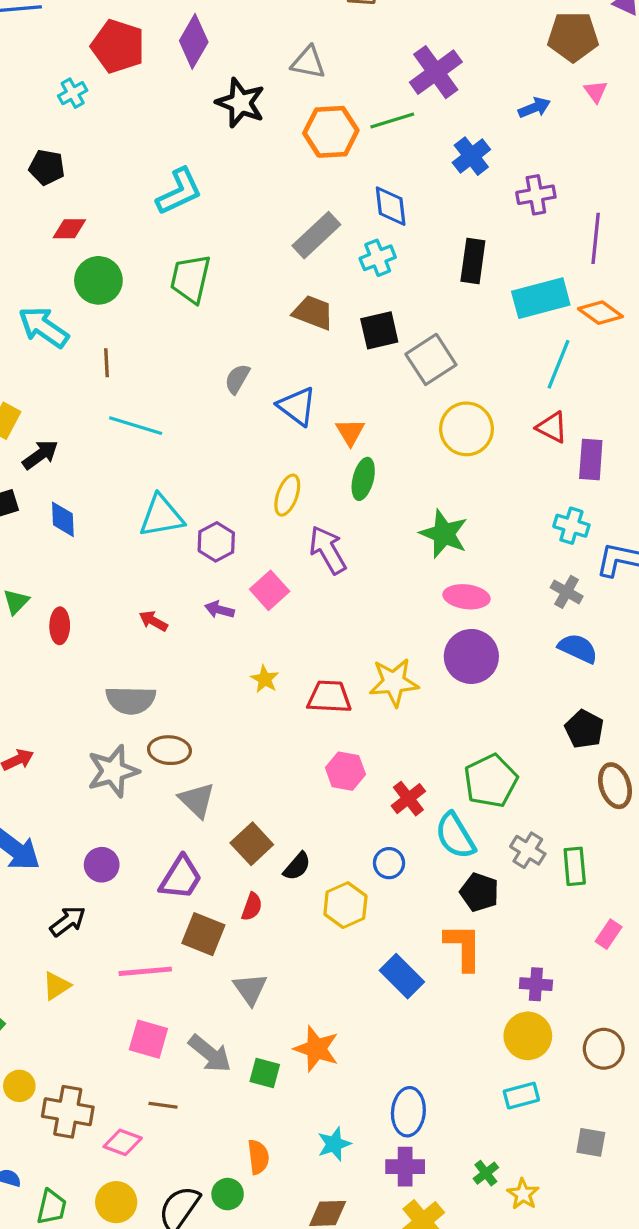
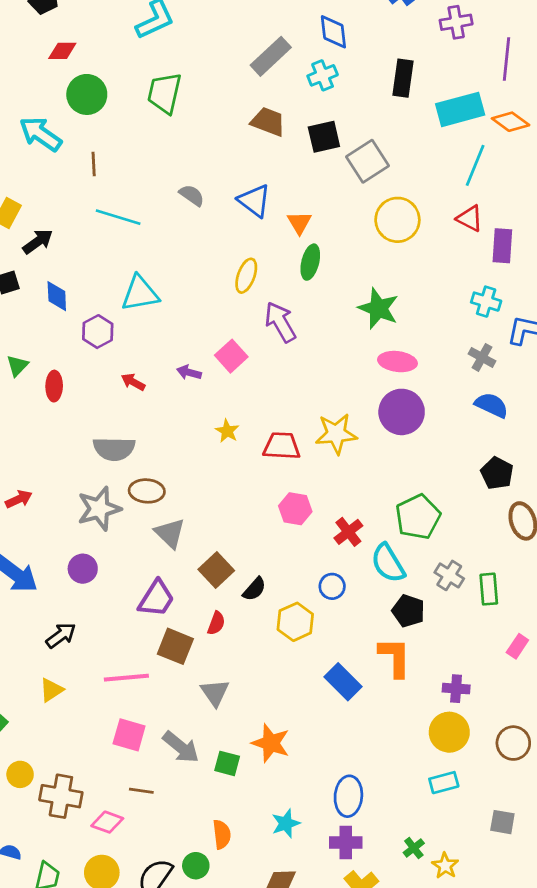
gray semicircle: (237, 379) -> (192, 195), moved, turned 95
purple hexagon: (216, 542) -> (98, 332), moved
purple circle: (102, 865) -> (83, 569), moved

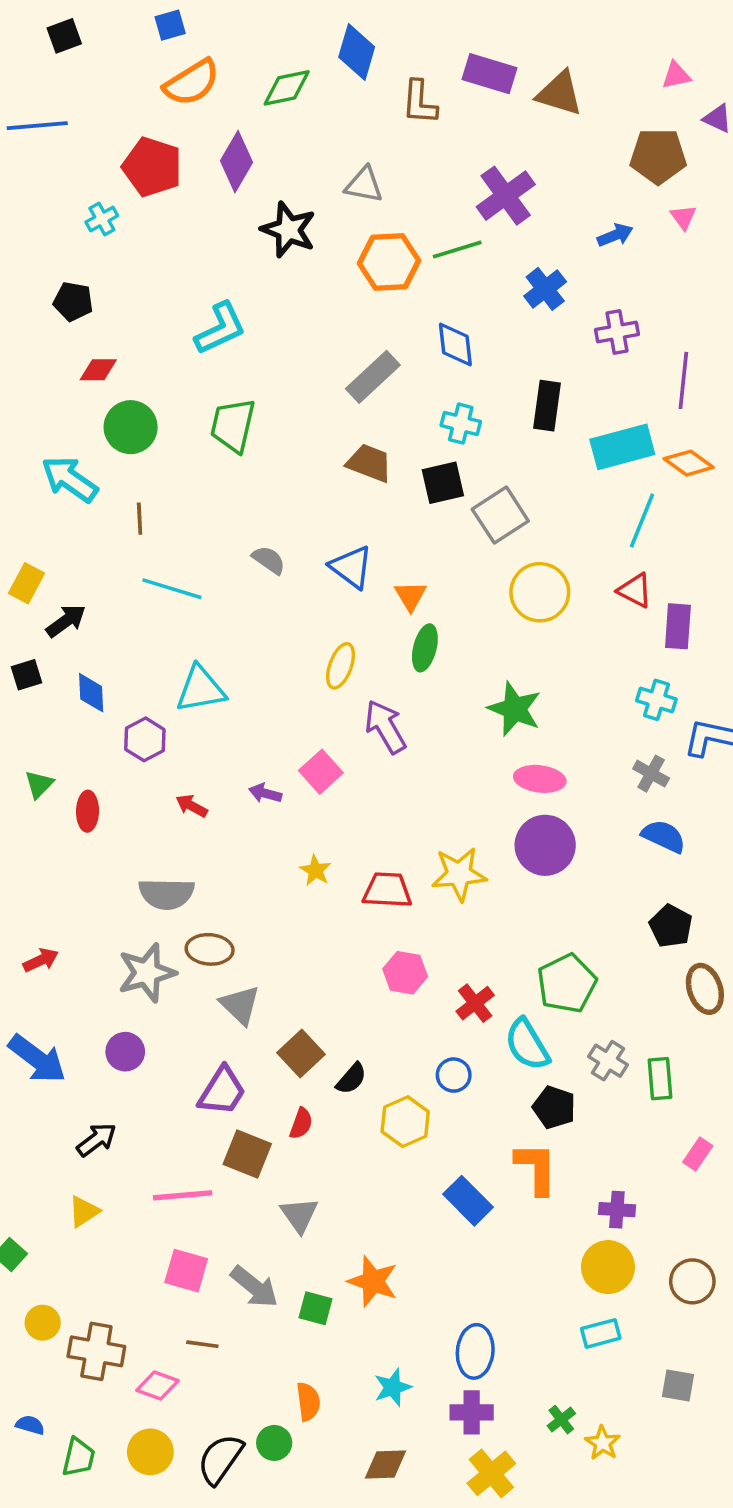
cyan cross: (323, 75) -> (461, 424), moved, turned 36

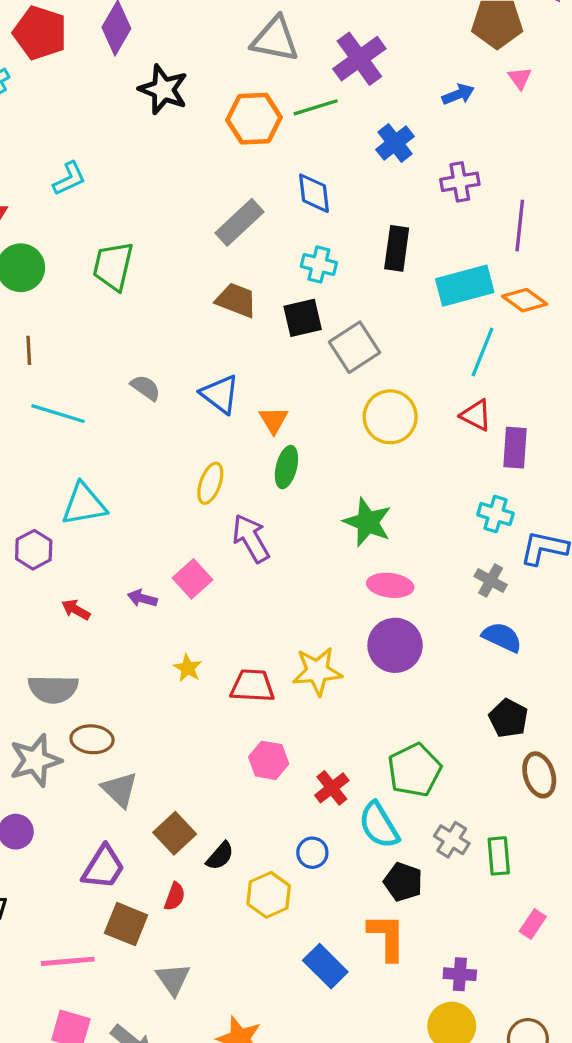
gray triangle: (364, 185) -> (275, 39), moved, size x1.4
cyan L-shape: (220, 328) -> (69, 179), moved, size x0.7

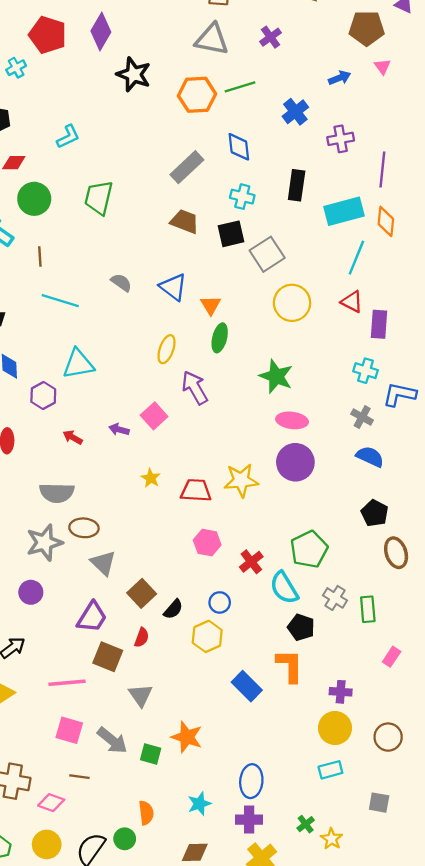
purple cross: (359, 59) -> (271, 37), moved, size x0.6
orange diamond: (525, 300) -> (386, 221), turned 60
blue circle: (312, 853) -> (220, 602), moved

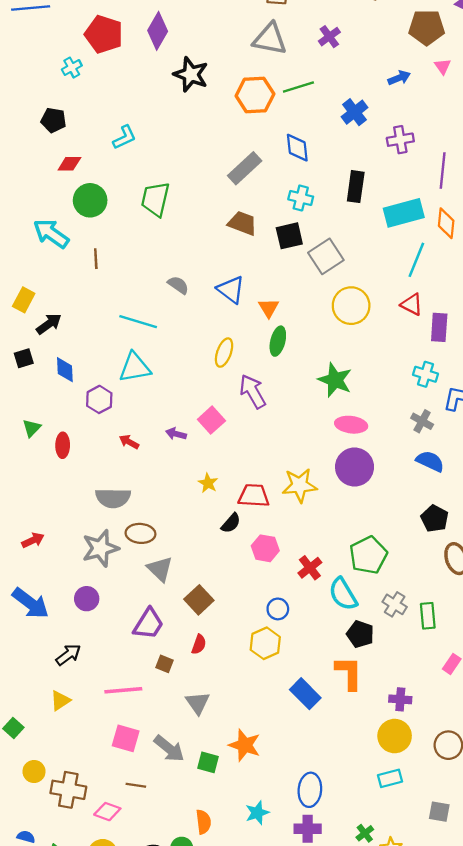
cyan line: (60, 301) -> (138, 322), moved
black semicircle: (173, 609) -> (231, 523), moved
brown square: (108, 657) -> (165, 664), size x0.6

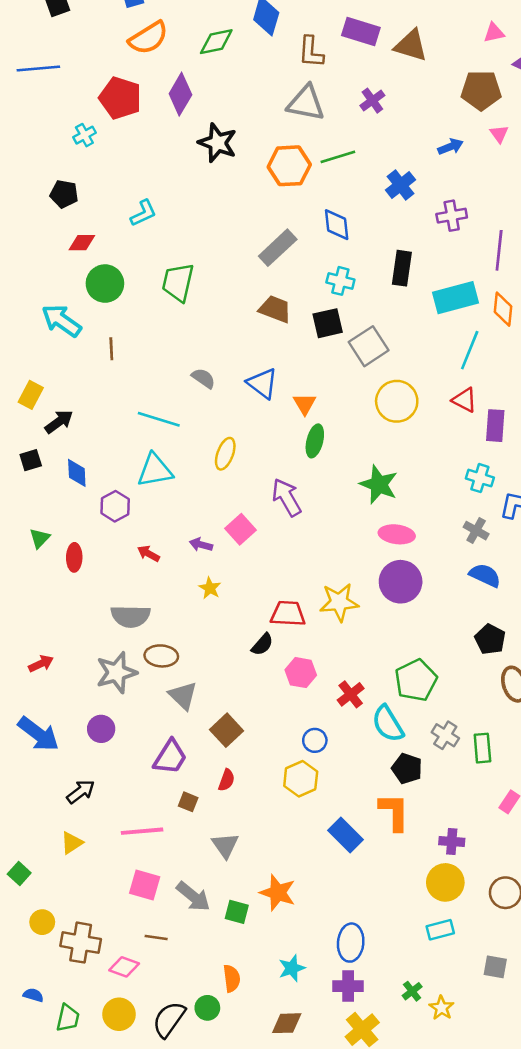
yellow ellipse: (224, 353) -> (225, 454), moved
yellow star: (208, 483) -> (210, 588), moved

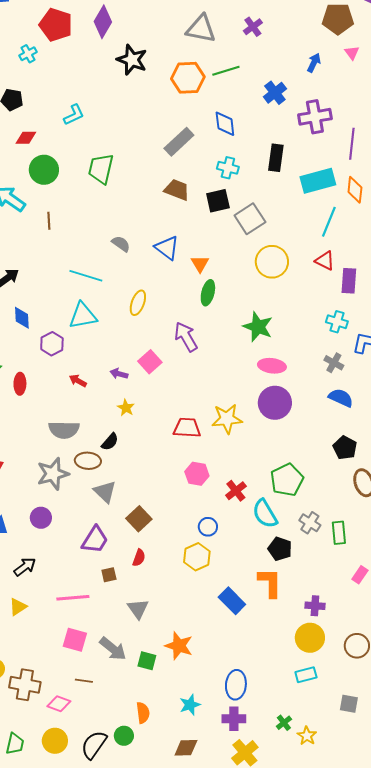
blue arrow: (450, 147) -> (314, 63), turned -42
purple cross: (452, 216) -> (315, 117), size x1.4
black semicircle: (262, 644) -> (110, 442), moved
brown square: (188, 802) -> (109, 575), turned -35

